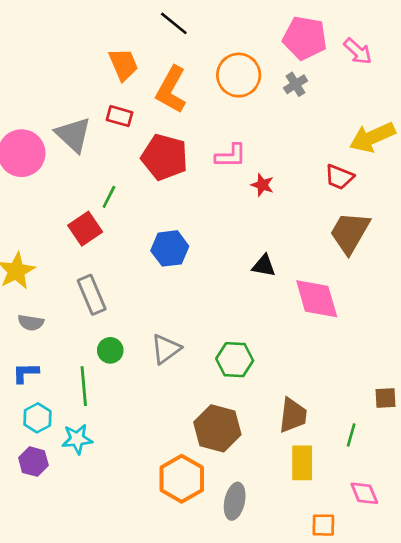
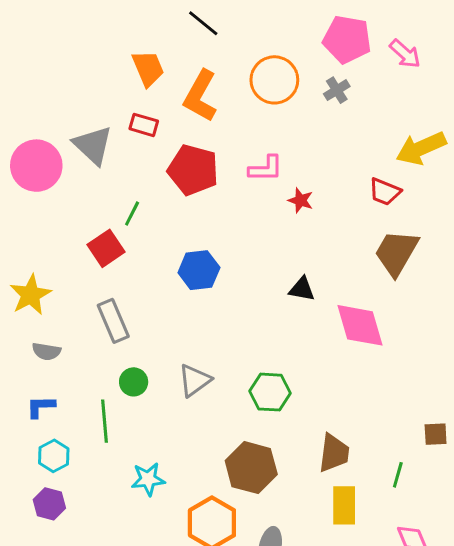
cyan star: (77, 439) -> (148, 479), moved

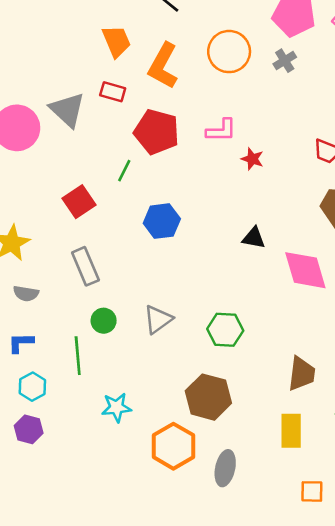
green line: (132, 214) -> (124, 171), moved
brown trapezoid: (334, 453) -> (302, 374), moved

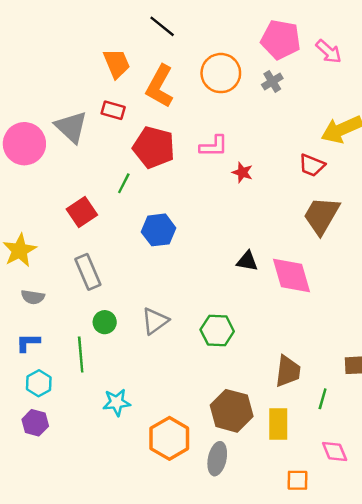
black triangle: (254, 238) -> (247, 261), moved
brown hexagon: (208, 397) -> (232, 411), moved

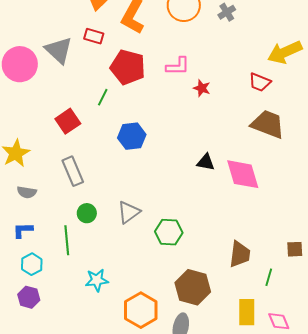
brown trapezoid: (321, 216) -> (268, 124), turned 81
green hexagon: (217, 331) -> (169, 232), moved
yellow rectangle: (278, 424) -> (247, 312), moved

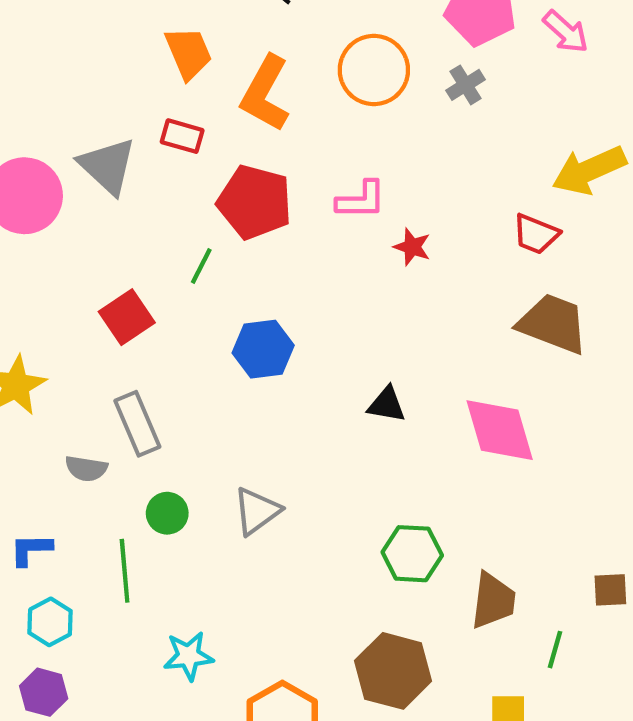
black triangle: (206, 162) -> (387, 405), moved
gray semicircle: (27, 192) -> (86, 468), moved
green hexagon: (169, 232) -> (412, 554), moved

